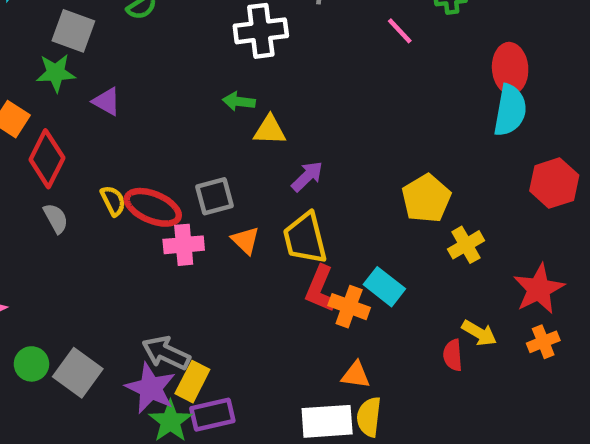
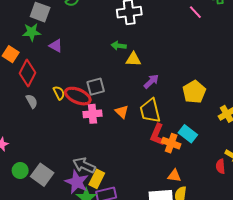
gray square: (215, 196) -> (96, 87), moved
yellow pentagon: (426, 198) -> (194, 92), moved

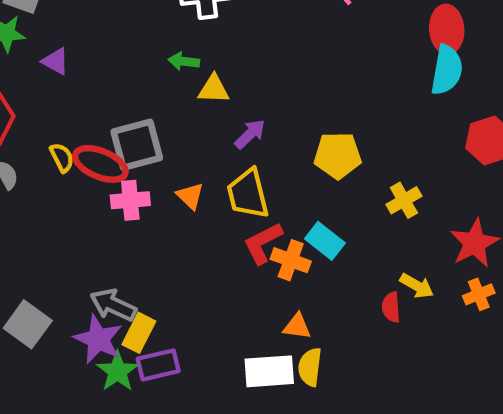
gray square: (96, 87) -> (137, 145), size x1.4
yellow pentagon: (194, 92) -> (338, 155), turned 30
red L-shape: (158, 135) -> (263, 243), turned 40

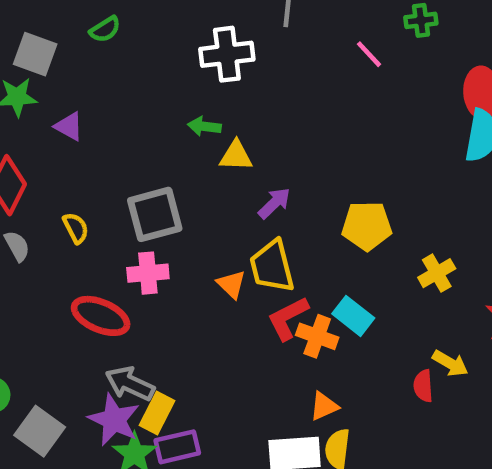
red ellipse: (100, 164) -> (101, 316), moved
orange triangle: (190, 196) -> (231, 284), moved
gray square: (28, 324) -> (40, 431), moved
orange triangle: (297, 326) -> (324, 406), turned -32

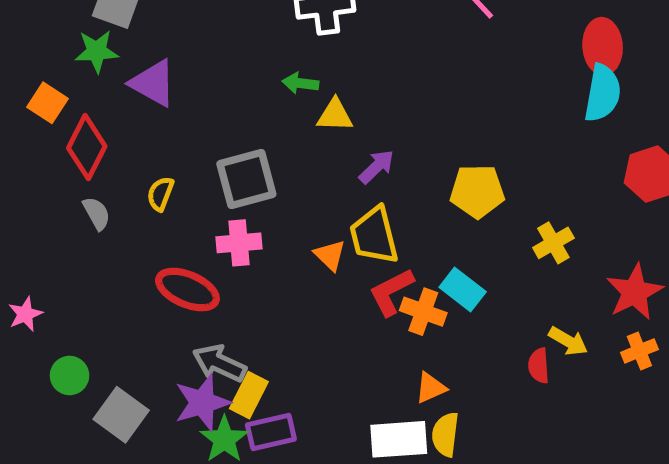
purple triangle: (69, 126) -> (153, 83), size x1.5
yellow semicircle: (76, 228) -> (160, 194), turned -132
purple star: (114, 420) -> (202, 403), turned 30

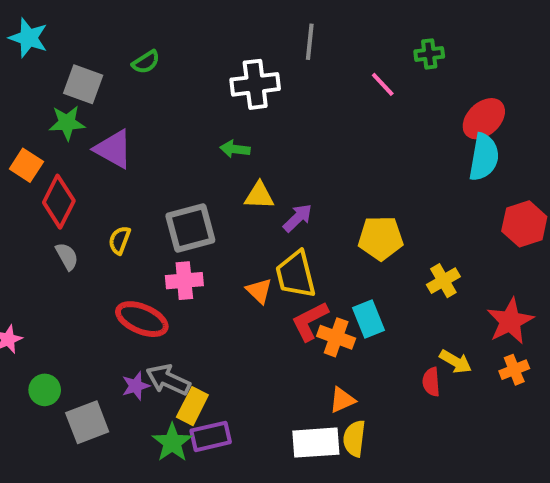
red ellipse: (603, 46) -> (484, 119), turned 51
yellow triangle: (335, 115) -> (259, 196), moved
cyan rectangle: (463, 290) -> (368, 319), turned 30
purple star: (202, 403) -> (136, 386), moved, size x0.6
gray square: (121, 415) -> (87, 422), turned 33

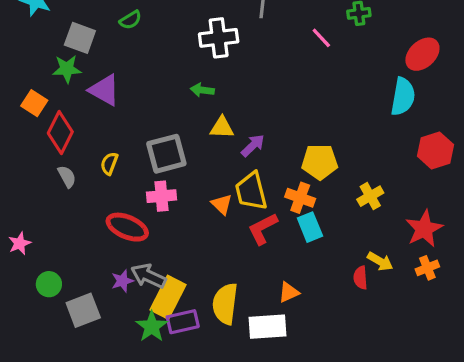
red ellipse: (484, 119) -> (422, 54), moved
orange cross: (336, 337) -> (300, 198), moved
yellow rectangle: (192, 406) -> (168, 297), size x1.4
yellow semicircle: (354, 438) -> (225, 304), moved, size x1.4

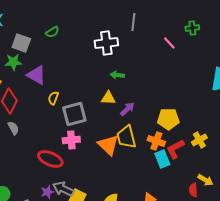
green arrow: (202, 90) -> (117, 75), moved
yellow semicircle: (109, 163) -> (53, 98), moved
orange triangle: (222, 204) -> (108, 145), size x1.6
red L-shape: (263, 229) -> (175, 149), moved

